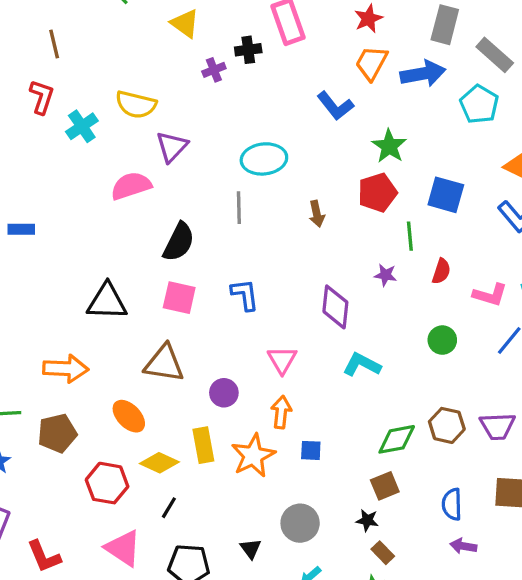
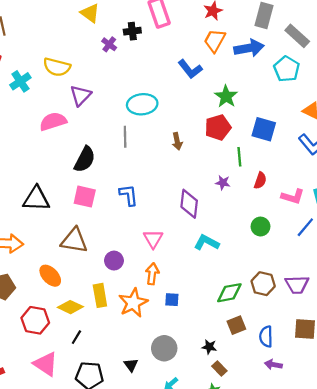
purple cross: (214, 70) -> (109, 44), turned -32
brown square: (385, 486) -> (236, 325), moved

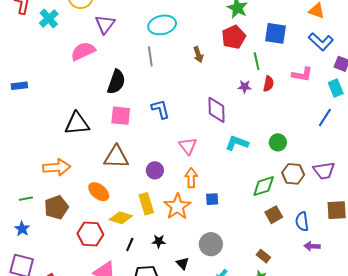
red semicircle: (260, 180) -> (268, 84), moved
pink L-shape: (293, 197) -> (302, 74), moved
green circle: (261, 227) -> (278, 142), moved
black star: (209, 347) -> (159, 241), moved

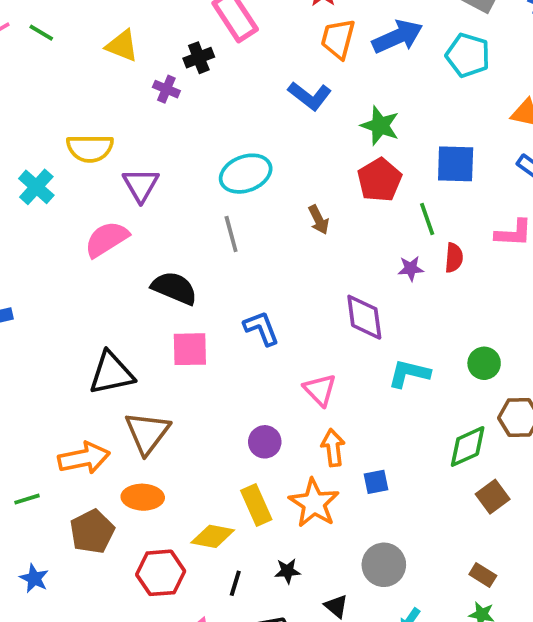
black semicircle: (116, 82) -> (174, 288), turned -80
brown triangle: (116, 157) -> (147, 433), moved, turned -48
orange ellipse: (99, 192) -> (143, 497), moved, turned -30
green line: (26, 199) -> (27, 499), moved

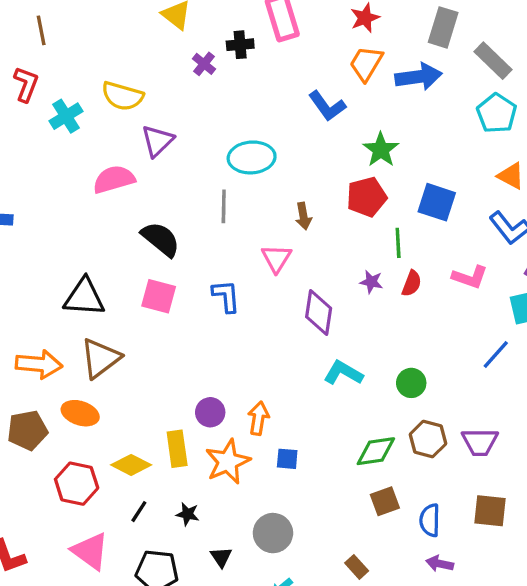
cyan pentagon: (468, 55) -> (497, 113), moved
pink triangle: (320, 390) -> (276, 258), moved
purple circle: (265, 442) -> (210, 412), moved

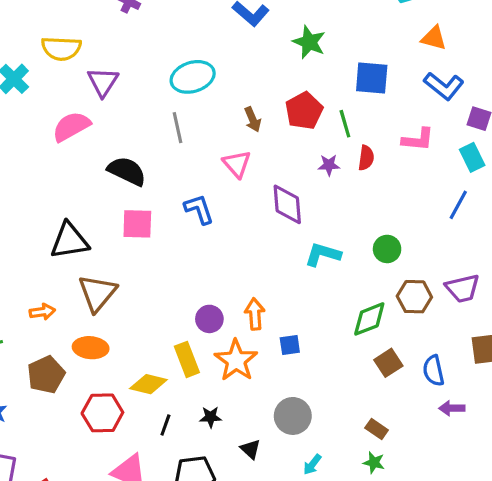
red pentagon: (367, 197) -> (304, 111), moved
orange arrow: (39, 364) -> (42, 312), size x0.6

